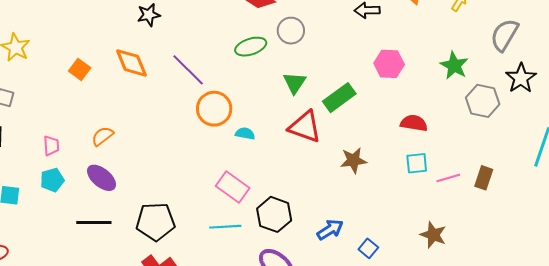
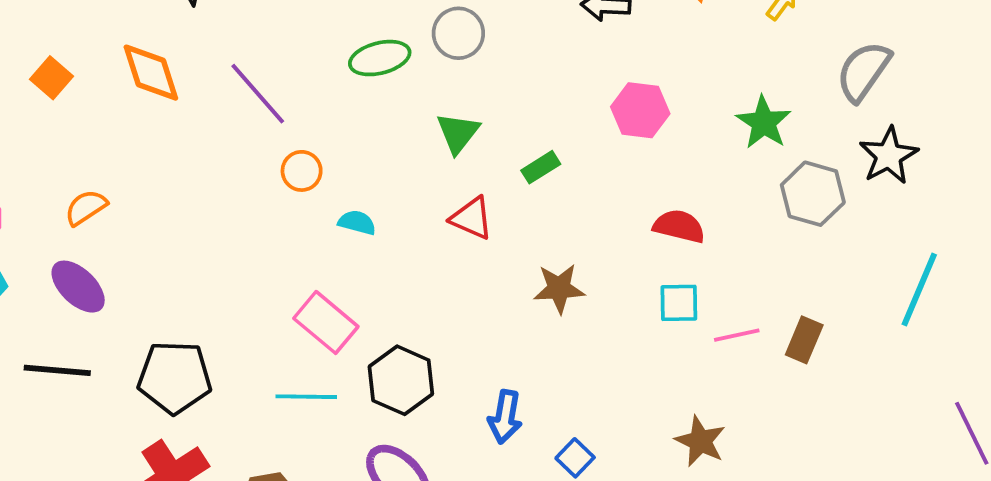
green rectangle: (339, 98) -> (541, 167), size x0.6
orange circle: (214, 109) -> (302, 171), size x0.6
red triangle: (305, 127) -> (472, 218), size x0.7
blue arrow: (330, 230) -> (505, 417), turned 128

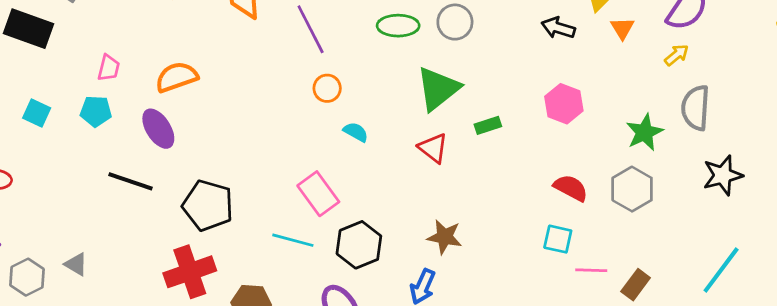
gray semicircle: (863, 71) -> (696, 108), moved, turned -45
green triangle: (458, 133) -> (438, 89), size x1.5
gray hexagon: (813, 194) -> (632, 189), moved
orange semicircle: (86, 207) -> (177, 77), size x1.4
brown star: (559, 288) -> (445, 237), moved

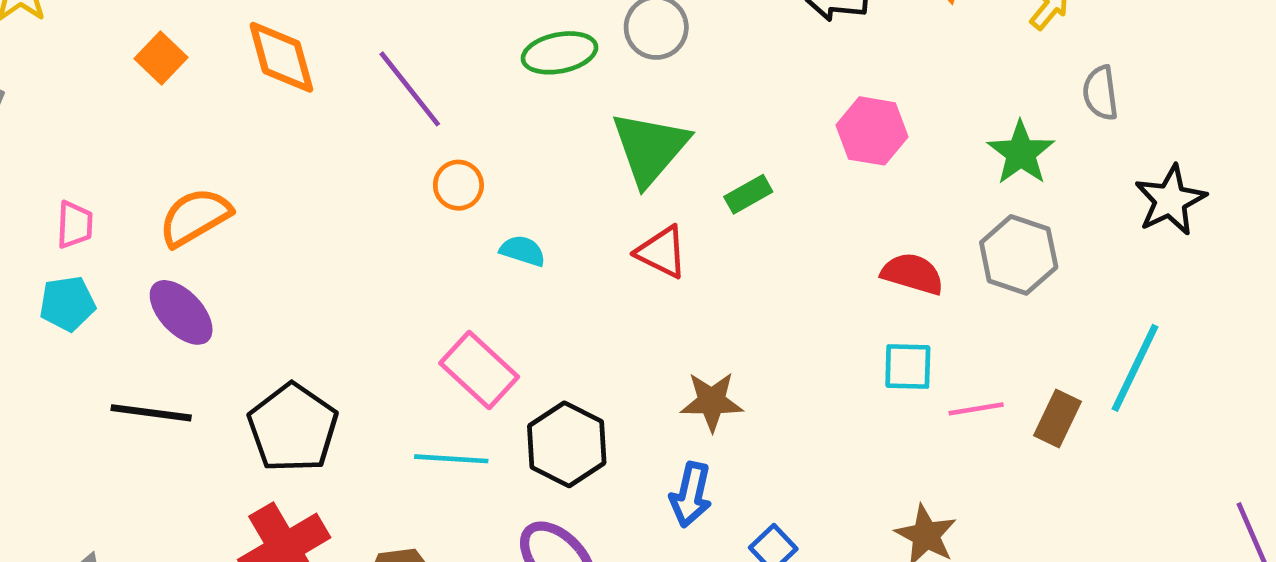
gray semicircle: (696, 108) -> (1100, 93), size x0.7
black pentagon: (208, 205) -> (293, 428), turned 30
cyan line: (721, 270) -> (1135, 368), moved

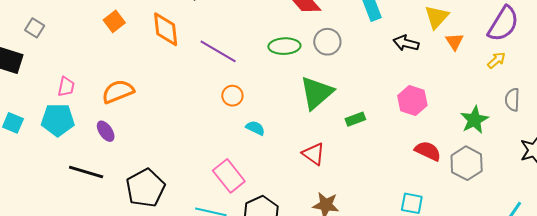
purple line: (410, 89) -> (218, 51), turned -30
red triangle: (662, 252) -> (313, 154), moved
red semicircle: (913, 274) -> (428, 151), moved
cyan pentagon: (67, 304) -> (58, 120), size x1.4
purple ellipse: (181, 312) -> (106, 131), size x0.7

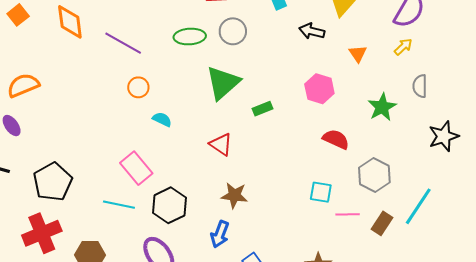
orange triangle: (455, 42) -> (358, 54), moved
gray hexagon: (467, 163) -> (374, 175), moved

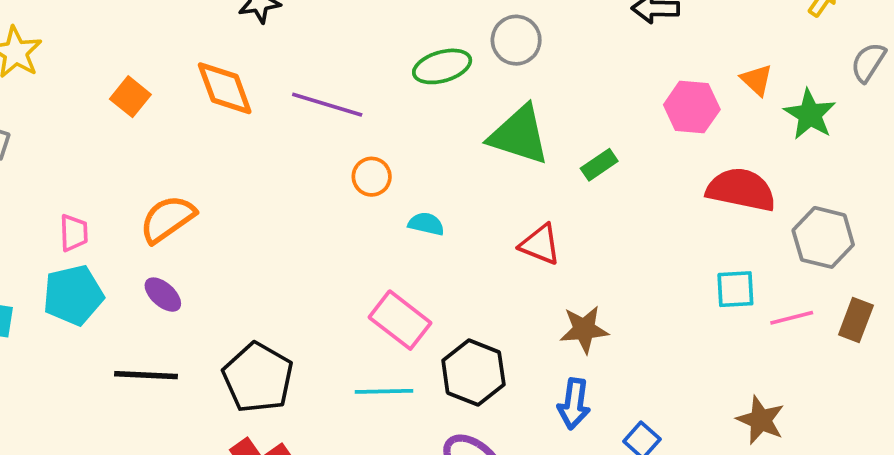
orange triangle: (358, 54) -> (757, 80), moved
green triangle: (223, 83) -> (519, 135), turned -48
gray semicircle: (420, 86) -> (868, 62), turned 45
red semicircle: (336, 139) -> (741, 190), size x1.4

